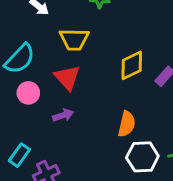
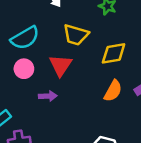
yellow diamond: (132, 65) -> (114, 53), moved
orange semicircle: (127, 124) -> (113, 91), moved

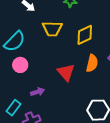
red triangle: (60, 65) -> (66, 72), moved
purple arrow: (48, 96) -> (37, 92), moved

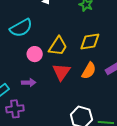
yellow trapezoid: (52, 29) -> (58, 46), moved, turned -75
pink circle: (20, 65) -> (35, 54), moved

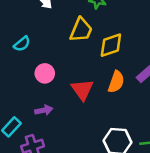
cyan semicircle: (21, 28) -> (22, 44), size x0.6
yellow trapezoid: (58, 46) -> (81, 30), moved

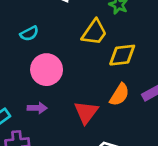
pink circle: (45, 73) -> (47, 70), size x1.5
red triangle: (82, 90) -> (86, 112), moved

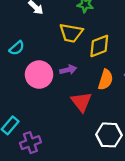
yellow trapezoid: (94, 32) -> (71, 33), turned 80
purple arrow: (37, 108) -> (68, 70), moved

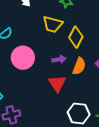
yellow diamond: (99, 46) -> (76, 37), turned -45
purple arrow: (68, 70) -> (59, 59), moved

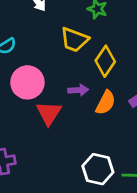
red triangle: (57, 83) -> (49, 113), moved

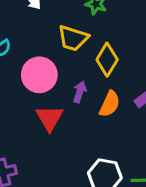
pink circle: (27, 82) -> (39, 75), moved
purple arrow: (78, 90) -> (80, 92), turned -66

